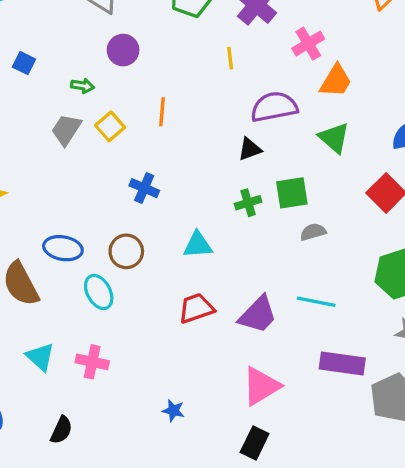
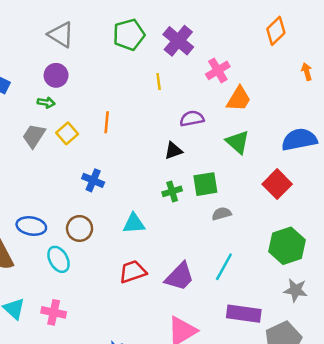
purple circle: (123, 50) -> (56, 75), moved
purple semicircle: (274, 107) -> (192, 119), size x0.7
cyan line: (316, 302) -> (224, 267), turned -72

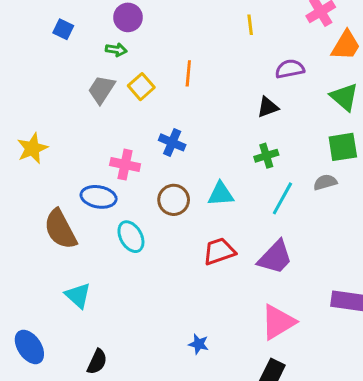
green square: (205, 184) -> (343, 147), moved
brown circle: (79, 228) -> (174, 200), moved
cyan line: (224, 267) -> (282, 198), moved
pink cross: (54, 312) -> (125, 165), moved

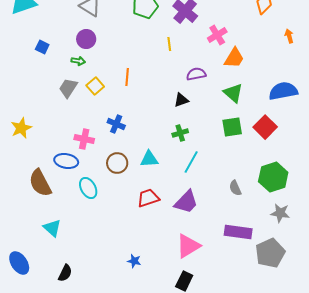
gray semicircle: (325, 182) -> (235, 188), moved, turned -98

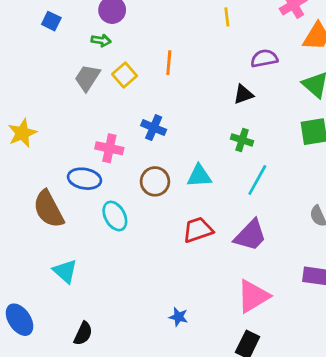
green cross: (180, 133) -> (242, 140), turned 35

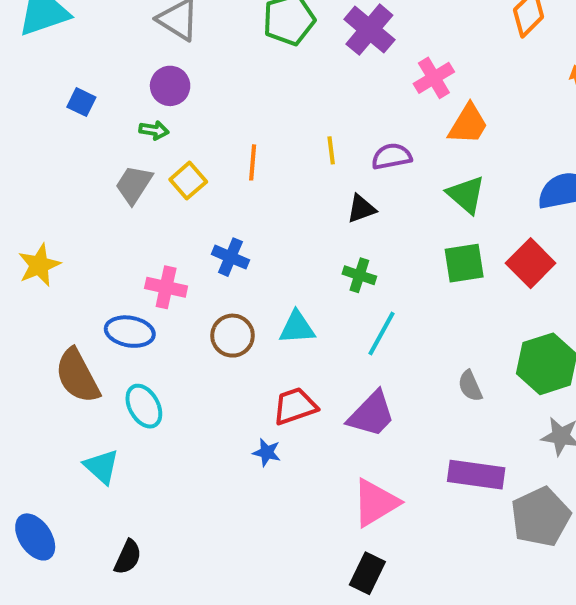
yellow line: (227, 17) -> (331, 150), moved
cyan ellipse: (115, 216) -> (144, 406), moved
blue star: (178, 317) -> (267, 452), moved

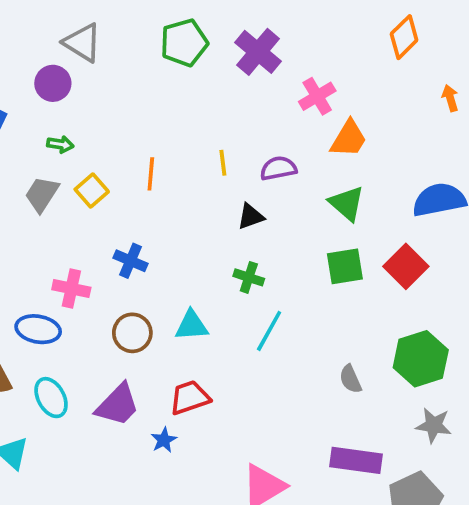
purple circle: (170, 86) -> (53, 83), moved
purple trapezoid: (371, 414) -> (118, 405), moved
blue star: (267, 452) -> (164, 440), turned 30

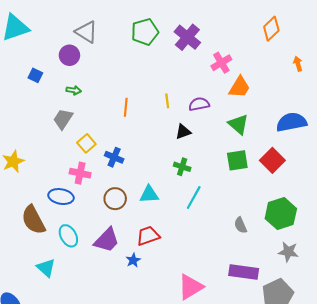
yellow square: (92, 191) -> (86, 143), moved

